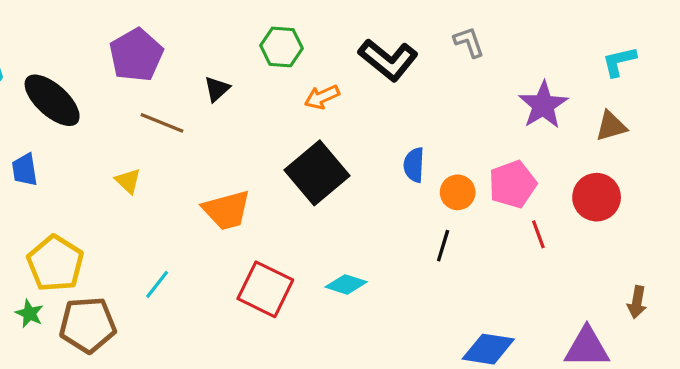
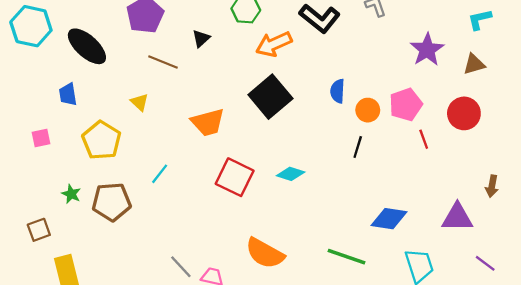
orange arrow: (322, 97) -> (274, 44), size x1.5
yellow pentagon: (55, 263) -> (101, 140), moved

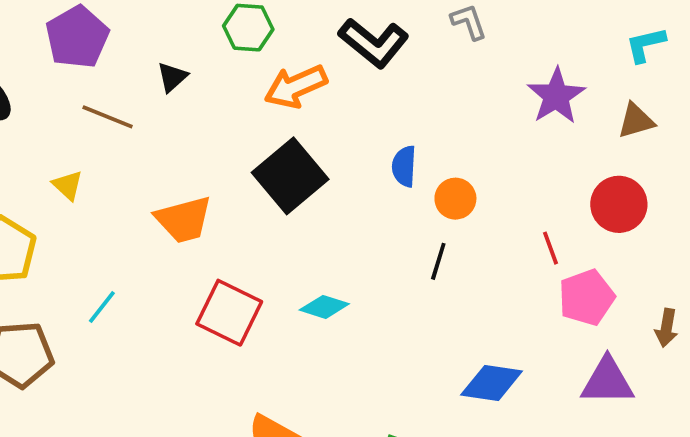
pink pentagon: (406, 104) -> (587, 297), moved

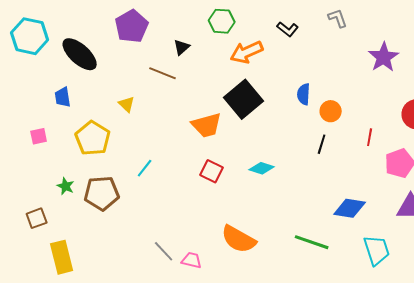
black L-shape: (374, 43) -> (288, 29), size x0.6
brown line: (108, 117) -> (163, 73), moved
orange trapezoid: (184, 220) -> (207, 125), moved
red line: (550, 248) -> (370, 137), moved, turned 30
red square: (229, 313) -> (212, 171), size x0.7

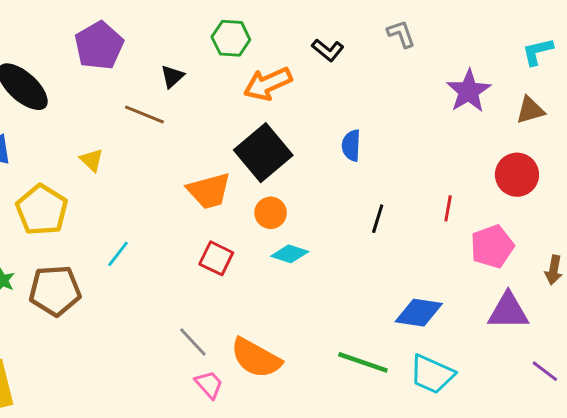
orange circle: (331, 111) -> (271, 213), moved
cyan trapezoid: (377, 250) -> (432, 374), moved, turned 132
gray line: (164, 251) -> (193, 342), moved
pink trapezoid: (192, 260) -> (209, 384), moved, turned 35

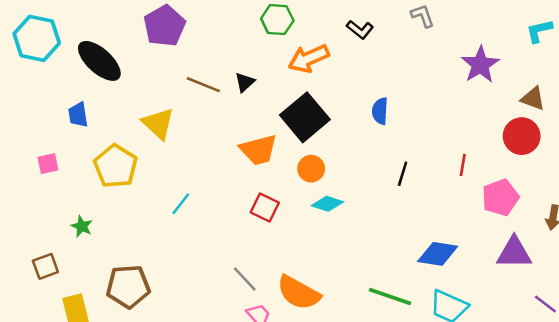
black triangle: (172, 76) -> (245, 82), moved
brown triangle: (530, 110) -> (533, 98), moved, turned 36
yellow triangle: (92, 160) -> (158, 124), size x1.6
brown pentagon: (55, 291) -> (128, 286), moved

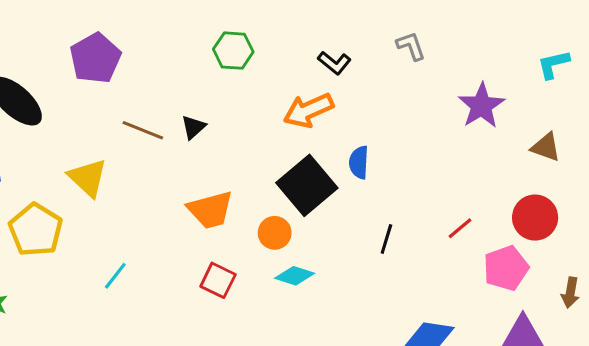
orange arrow: (309, 58) -> (308, 110), moved
black square: (305, 117) -> (307, 185), moved
red circle: (522, 136) -> (535, 218), moved
red line: (463, 165) -> (460, 228), turned 40

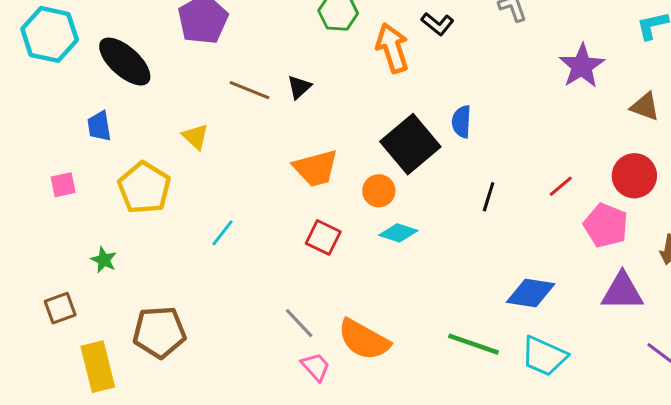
orange arrow: (308, 110) -> (392, 48), moved, turned 96
yellow triangle: (88, 178) -> (195, 137), size x0.7
pink pentagon: (506, 268) -> (606, 225), turned -30

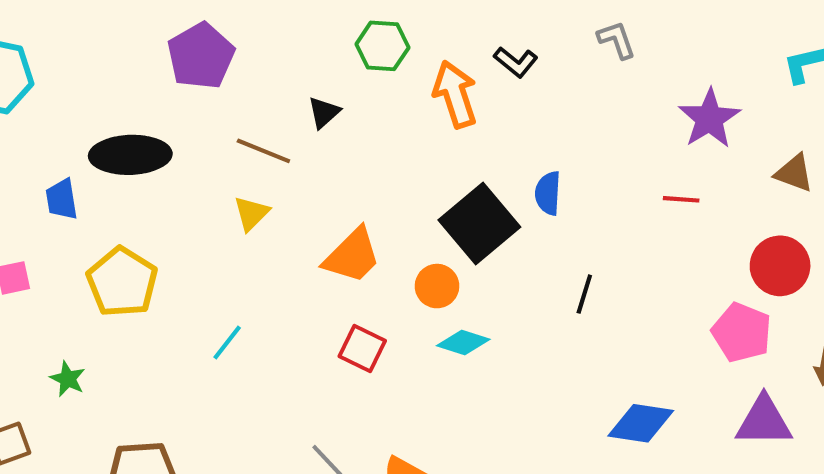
black ellipse: (125, 62) -> (130, 155), moved, turned -44
black triangle: (299, 87) -> (324, 112), moved
yellow triangle: (195, 137) -> (251, 213), moved, turned 32
orange trapezoid: (316, 168) -> (352, 256), turned -30
red line: (561, 186) -> (681, 199), moved, turned 44

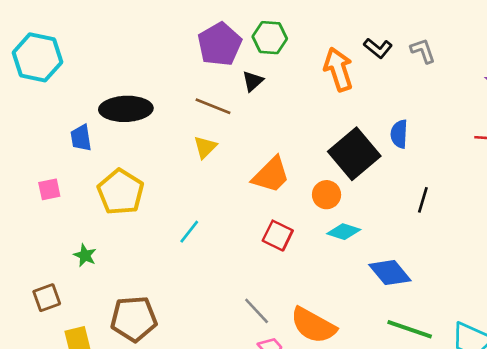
gray L-shape: (617, 40) -> (423, 51), moved
green hexagon: (382, 46) -> (270, 38), moved
purple pentagon: (201, 56) -> (220, 44), moved
blue diamond: (641, 423) -> (390, 273), moved, turned 42

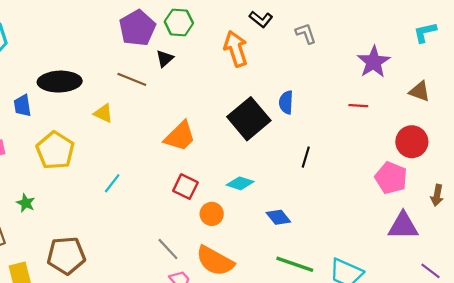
black L-shape: (378, 48) -> (261, 19), moved
yellow triangle: (205, 147) -> (103, 113), moved, turned -50
orange circle: (327, 195) -> (212, 214), moved
blue diamond: (390, 273) -> (278, 217), size x0.7

